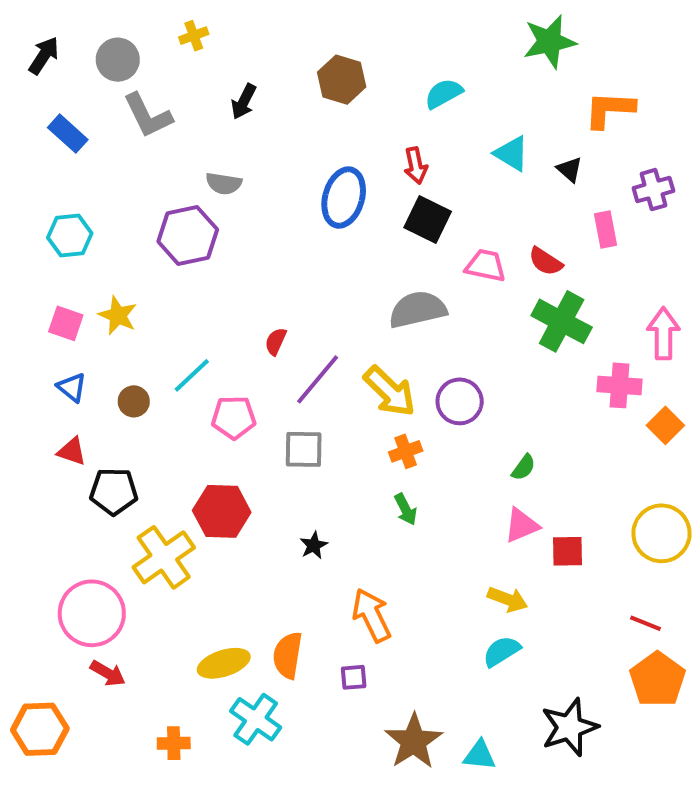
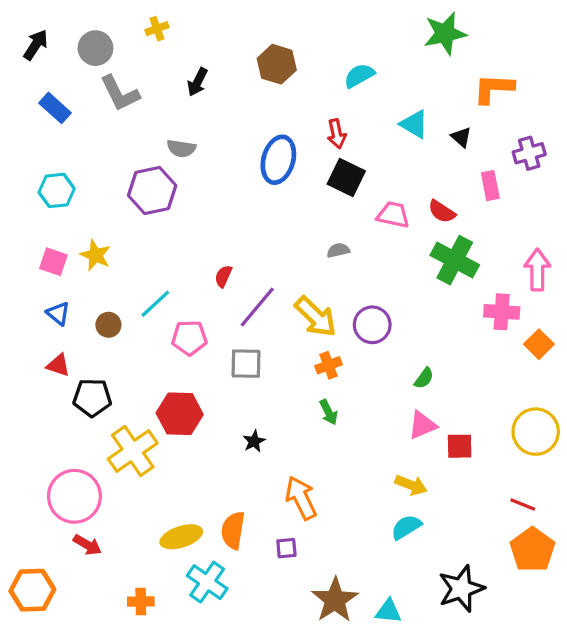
gray semicircle: (418, 309) -> (338, 250), size x0.5

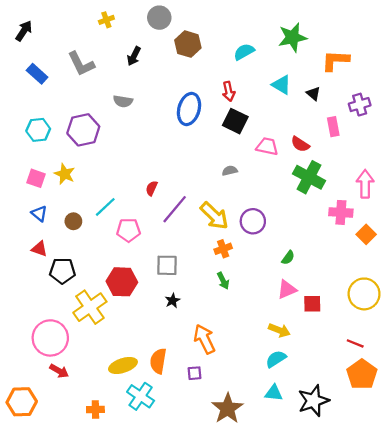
green star: (445, 33) -> (292, 37), moved
gray circle: (95, 48) -> (159, 18), moved
purple hexagon: (152, 190) -> (83, 130), moved
gray square: (246, 364) -> (167, 265), moved
cyan triangle: (388, 611) -> (274, 393), moved

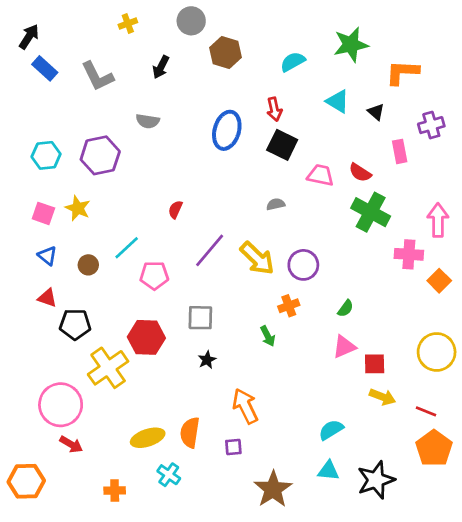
blue rectangle: (37, 74) -> (45, 68), moved
red semicircle: (152, 188) -> (175, 209), moved
orange cross: (223, 249) -> (289, 306), moved
yellow arrow: (279, 330) -> (382, 397), moved
cyan cross: (141, 396) -> (169, 475), size x0.7

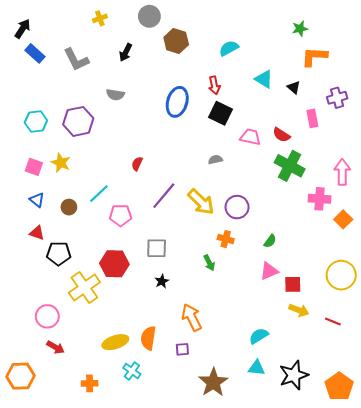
green star: (351, 45) -> (300, 29), moved, size x0.6
orange cross: (289, 306) -> (226, 239), turned 35
pink circle: (61, 405) -> (47, 316), size x0.7
orange pentagon: (434, 448) -> (339, 386), moved

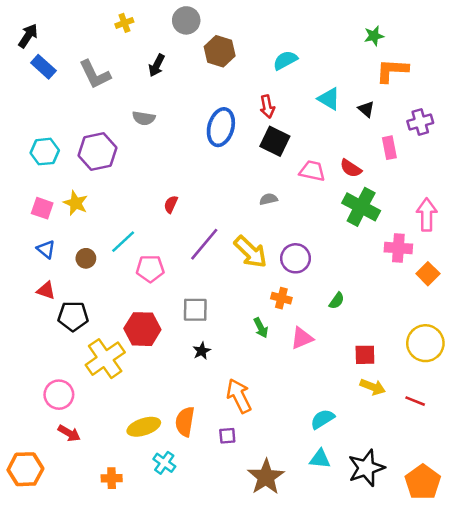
pink triangle: (269, 271) -> (302, 338), moved

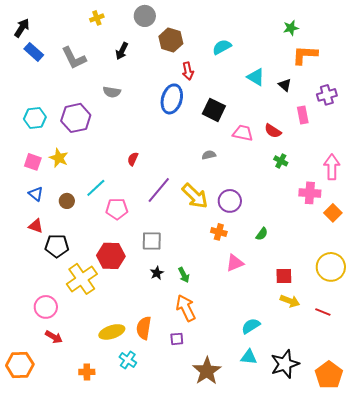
red arrow: (267, 107) -> (188, 71), moved
green cross: (361, 207) -> (281, 161), size x0.5
green arrow: (261, 328) -> (184, 275), moved

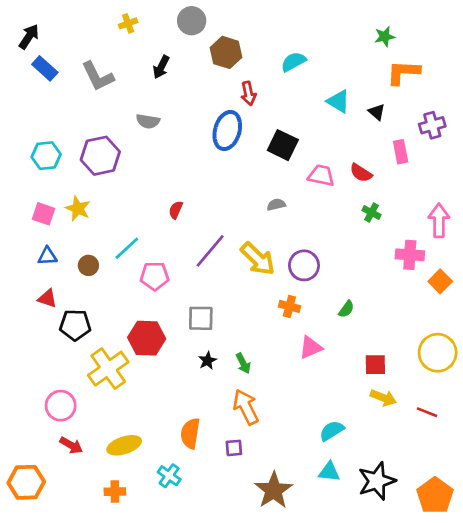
blue triangle: (36, 194) -> (47, 256), turned -42
yellow ellipse: (112, 332) -> (124, 445), moved

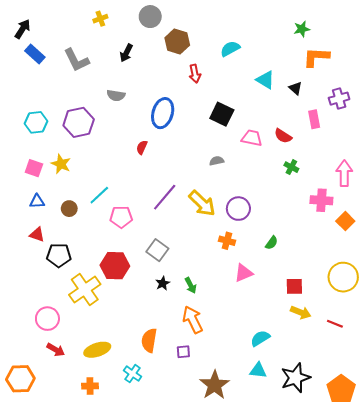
blue ellipse: (227, 131) -> (163, 113), moved
red semicircle: (176, 210) -> (142, 147), moved
gray square: (201, 318) -> (157, 250), turned 35

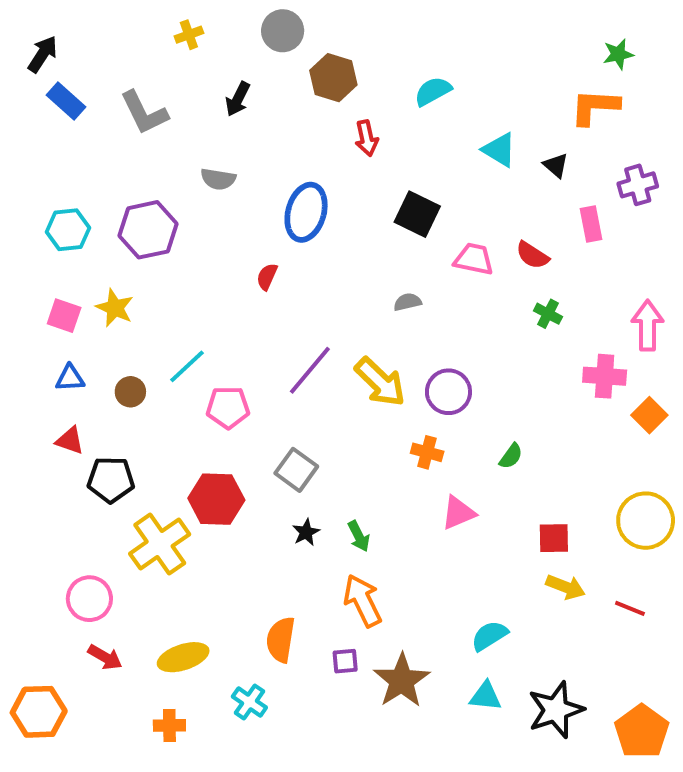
green star: (302, 29) -> (618, 54), moved
brown star: (215, 385) -> (402, 681), moved

